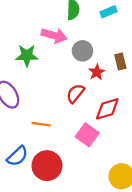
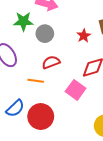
gray circle: (82, 51) -> (45, 34), moved
red semicircle: (75, 93) -> (51, 62), moved, turned 30

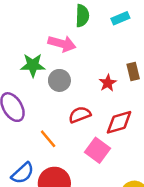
red semicircle: (51, 62) -> (80, 115), moved
orange line: (36, 81) -> (48, 139), turned 42

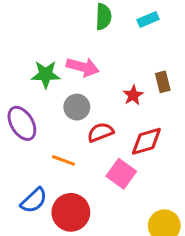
pink arrow: (62, 44) -> (83, 67), moved
gray circle: (59, 80) -> (77, 107), moved
orange line: (48, 139) -> (63, 160), turned -30

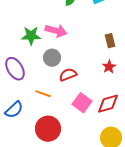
red star: (133, 95) -> (109, 67), moved
red diamond: (146, 141) -> (108, 104), moved
blue semicircle: (34, 200) -> (14, 110), moved

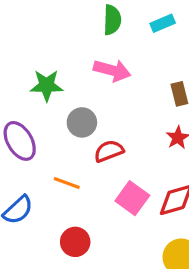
pink arrow: (56, 31) -> (112, 70), moved
red circle: (48, 129) -> (75, 242), size x0.7

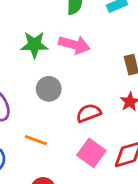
green star: (47, 85) -> (34, 45), moved
red semicircle: (109, 151) -> (89, 113), moved

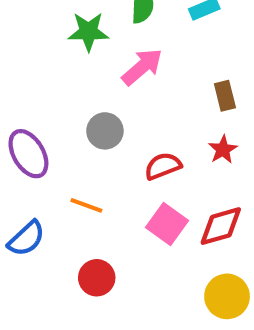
green star: (34, 45) -> (88, 32), moved
pink arrow: (74, 45) -> (142, 67), turned -56

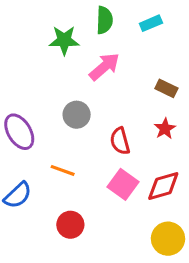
brown rectangle: (225, 96) -> (166, 88), turned -50
red semicircle: (163, 166) -> (120, 141), turned -84

